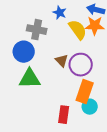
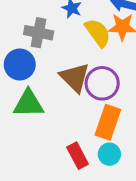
brown triangle: (62, 61) -> (75, 78), size x1.6
cyan circle: (90, 107) -> (109, 154), moved
red rectangle: (64, 115) -> (78, 156), turned -36

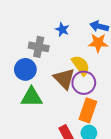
yellow semicircle: (98, 33) -> (81, 65), moved

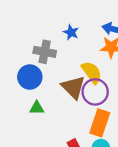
green triangle: (32, 97) -> (37, 108), size x0.6

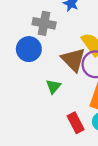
green triangle: (37, 108) -> (53, 87), moved, turned -49

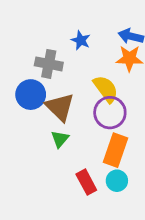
brown triangle: (73, 60) -> (60, 107), moved

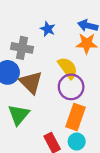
green triangle: (60, 139) -> (19, 115), moved, size x1.5

